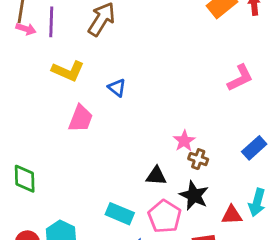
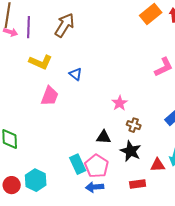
pink star: (184, 141) -> (120, 103), moved
cyan rectangle: (120, 214) -> (78, 164), turned 42
pink pentagon: (165, 216) -> (97, 166), moved

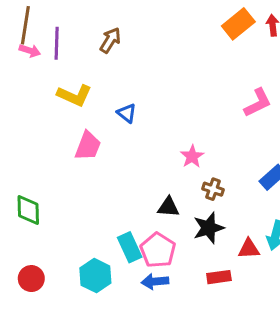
brown arrow: (65, 25) -> (110, 40), size x0.7
black star: (131, 151) -> (209, 228), turned 30
cyan hexagon: (36, 180) -> (95, 276), moved

